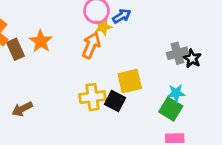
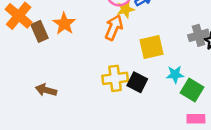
yellow square: (130, 81) -> (152, 47), moved
cyan star: (176, 93) -> (175, 74), moved
brown arrow: (22, 109) -> (46, 90), turned 42

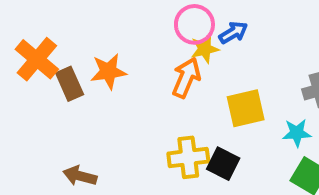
orange star: (64, 24) -> (108, 71), turned 30
cyan star: (175, 74) -> (297, 133), moved

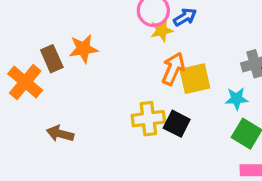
orange cross: (37, 59) -> (25, 82), moved
orange arrow: (186, 78) -> (173, 69), moved

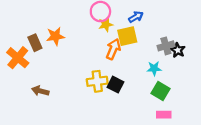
blue arrow: (185, 17) -> (136, 17), moved
yellow square: (195, 79) -> (127, 36), moved

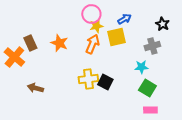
orange star: (55, 36) -> (59, 43), moved, turned 30
orange arrow: (113, 49) -> (92, 44), moved
black star: (178, 50) -> (162, 24), moved

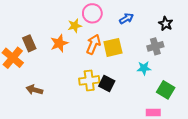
yellow star: (96, 26) -> (75, 26), moved
yellow square: (116, 37) -> (113, 47), moved
orange star: (59, 43) -> (59, 43), turned 30
green square: (147, 88) -> (166, 90), moved

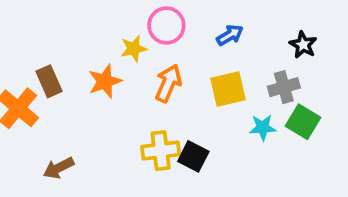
yellow square: (113, 47) -> (228, 89), moved
brown arrow: (34, 90) -> (59, 168), turned -42
green square: (166, 90) -> (303, 122), moved

